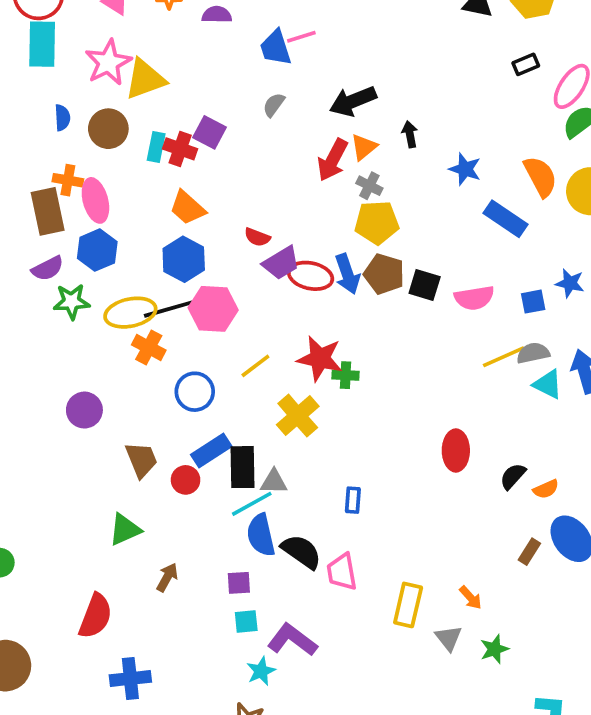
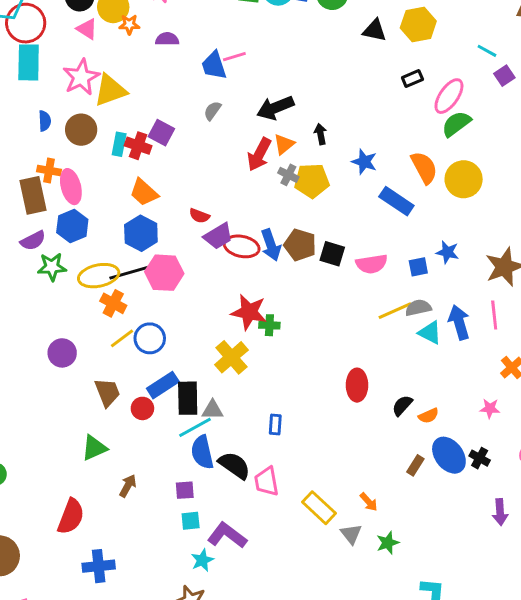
yellow pentagon: (377, 222) -> (312, 181), moved
yellow line: (255, 366) -> (122, 338), moved
yellow rectangle: (408, 605) -> (319, 508), turned -60

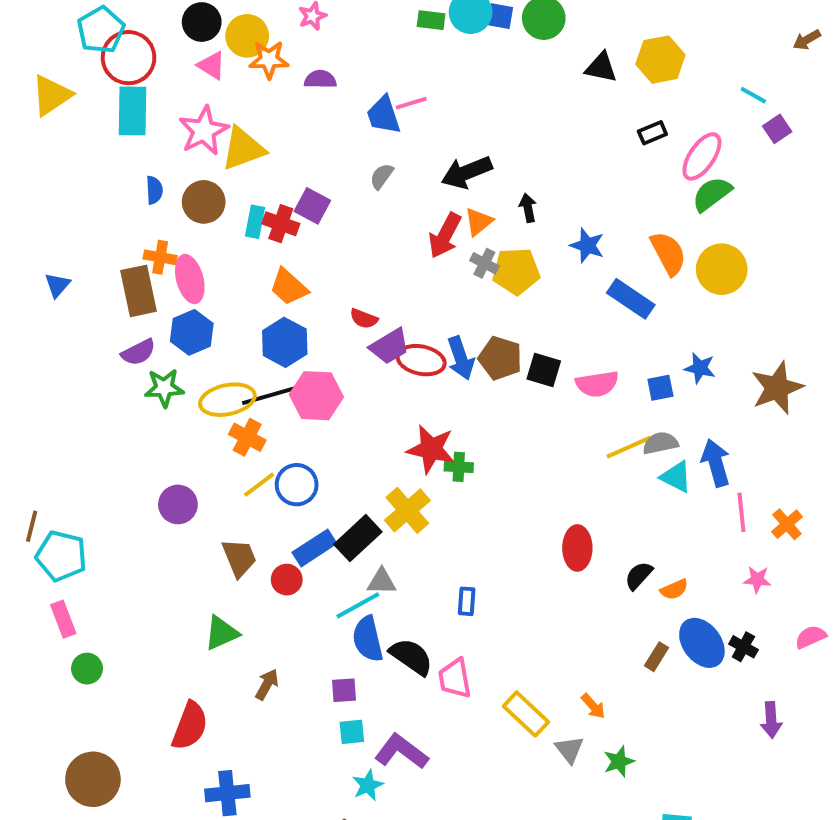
orange star: (129, 25) -> (269, 60), size x1.4
pink line: (494, 315) -> (741, 512), moved
black rectangle: (188, 398) -> (358, 538), moved, turned 48

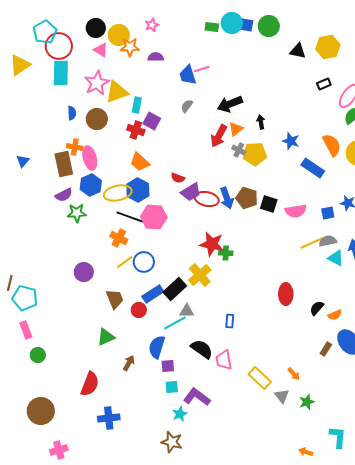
cyan rectangle: (255, 222) -> (137, 105), moved
black line: (269, 396) -> (130, 217), turned 36
yellow ellipse: (227, 400) -> (118, 193), moved
blue semicircle: (368, 639) -> (157, 347), moved, turned 30

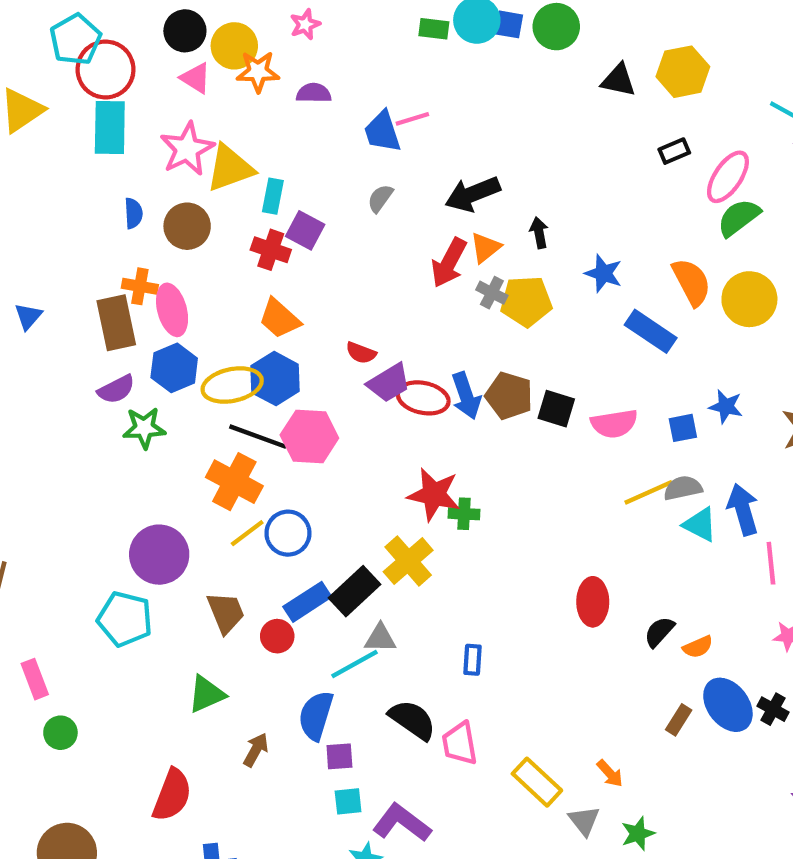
orange cross: (119, 238) -> (234, 482), size x1.4
purple circle: (84, 272) -> (159, 555), size x1.4
cyan pentagon: (25, 298) -> (125, 619), moved

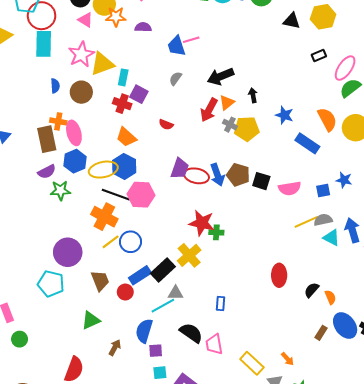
red semicircle: (361, 353) -> (166, 125), moved
purple trapezoid: (389, 383) -> (180, 169), turned -40
orange semicircle: (698, 647) -> (330, 297), turned -88

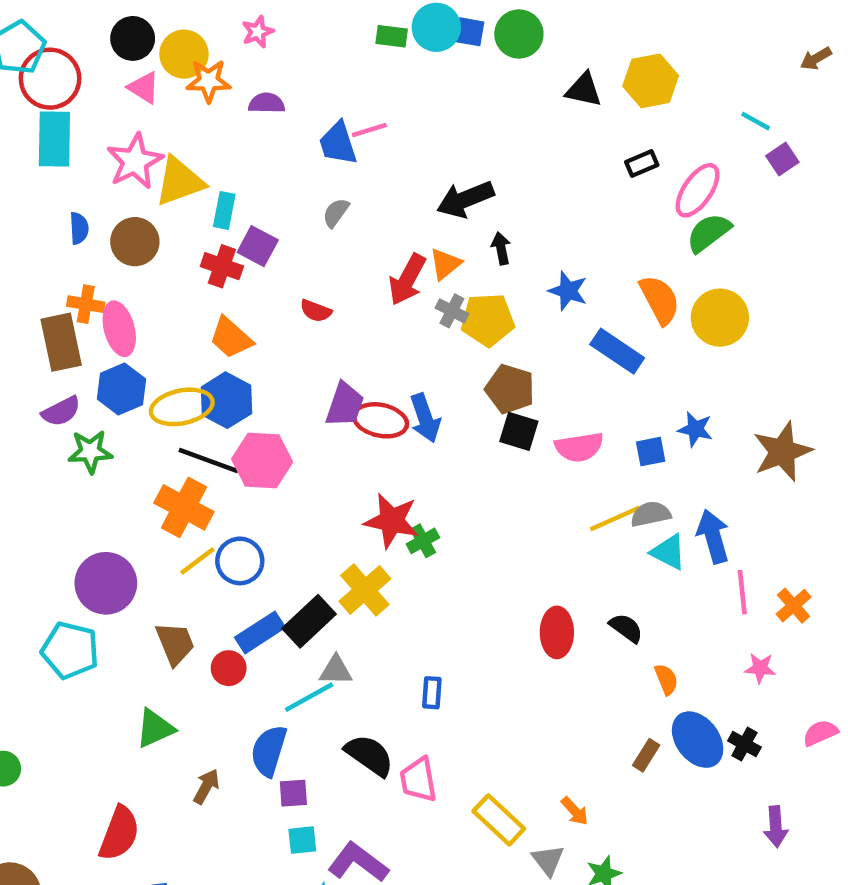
black arrow: (221, 76) -> (465, 199), moved
brown pentagon: (238, 175) -> (510, 389), moved
green cross: (216, 232) -> (423, 541), turned -32
black semicircle: (312, 290) -> (626, 628), moved, turned 84

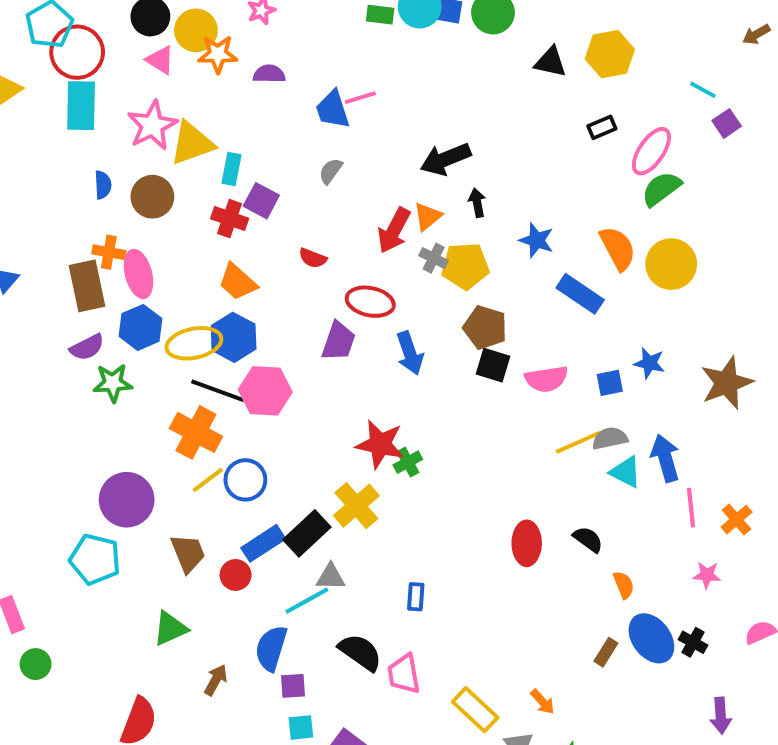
red ellipse: (380, 420) -> (370, 302), moved

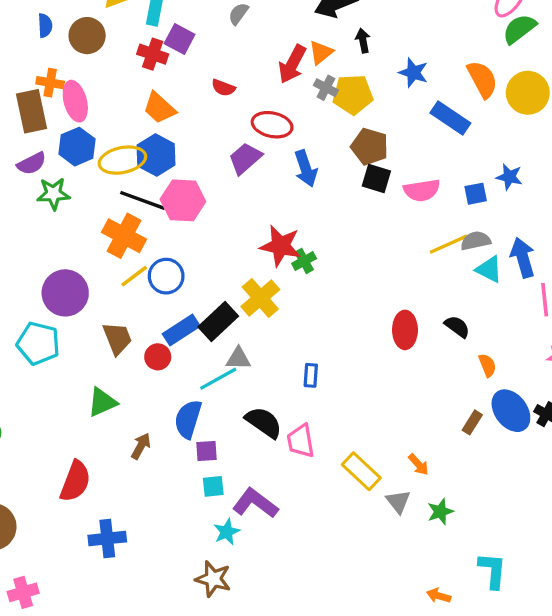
purple trapezoid: (339, 341) -> (245, 158), turned -150

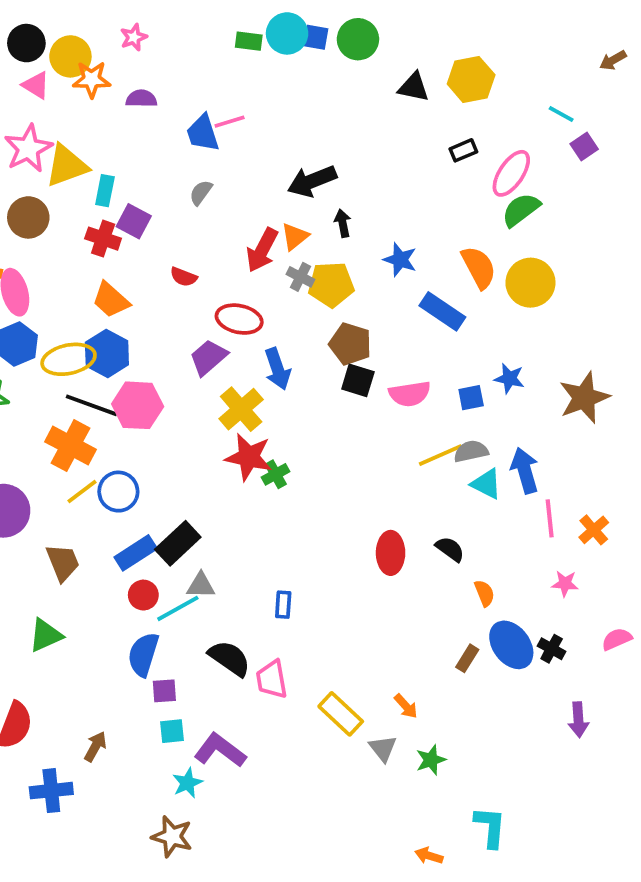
yellow cross: (260, 298) -> (241, 409), moved
red circle: (158, 357) -> (143, 595), moved
brown arrow: (141, 446) -> (95, 746), moved

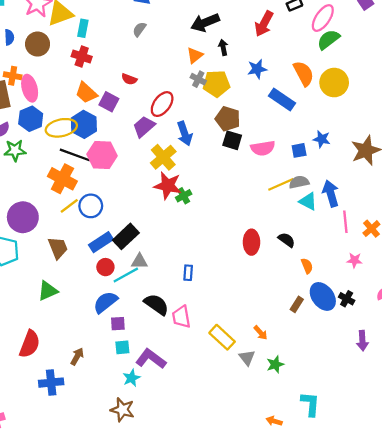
purple square: (134, 221) -> (109, 102), moved
red arrow: (262, 250) -> (264, 24), moved
blue star: (400, 260) -> (257, 69), turned -30
red ellipse: (239, 319) -> (162, 104), turned -65
blue semicircle: (143, 654) -> (105, 302), turned 35

